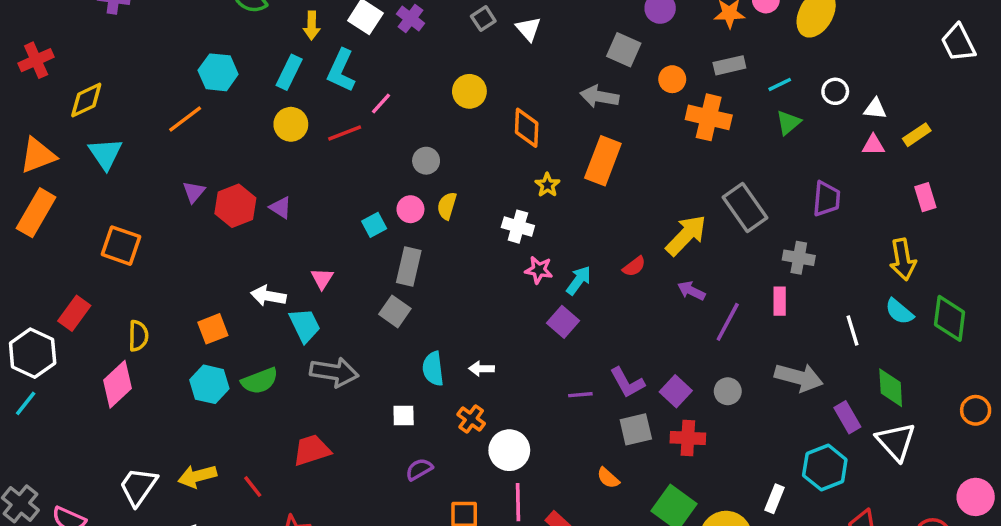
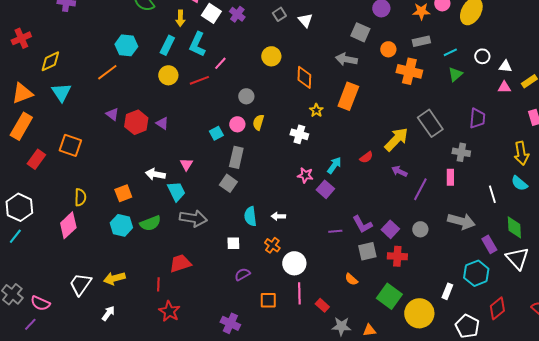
purple triangle: (194, 192) -> (112, 114), turned -32
pink star: (539, 270) -> (305, 175), moved
red rectangle: (74, 313) -> (36, 159), moved
red line: (253, 487) -> (158, 284), moved, turned 40

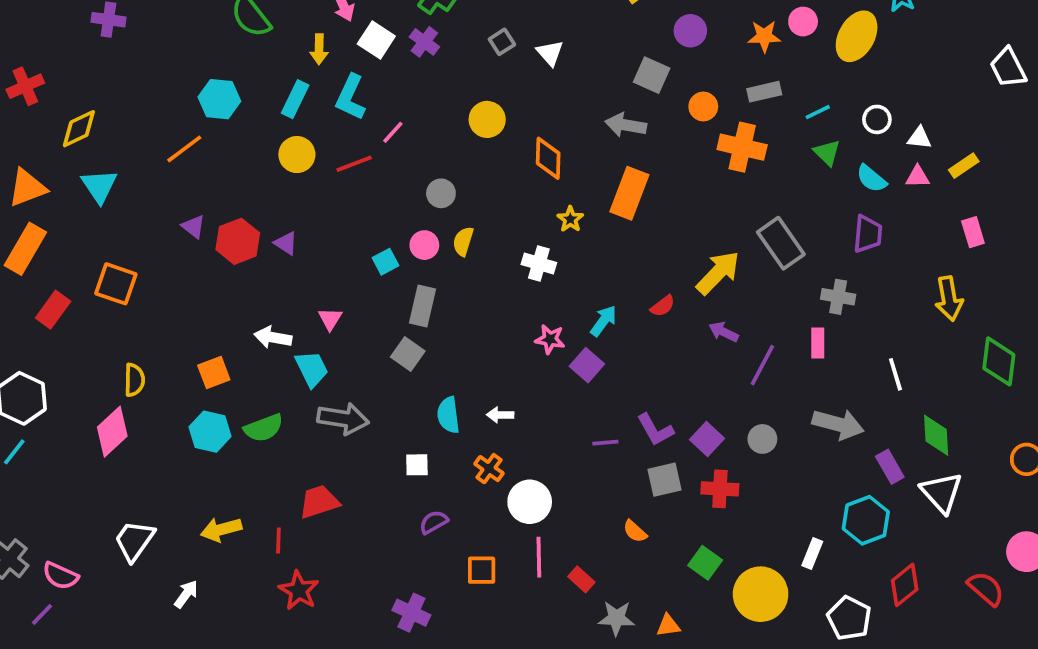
green triangle: (455, 74) -> (827, 153), turned -35
cyan semicircle: (519, 183) -> (871, 179), moved
yellow arrow: (114, 278) -> (221, 530), moved
green square: (389, 296) -> (705, 563), size x0.7

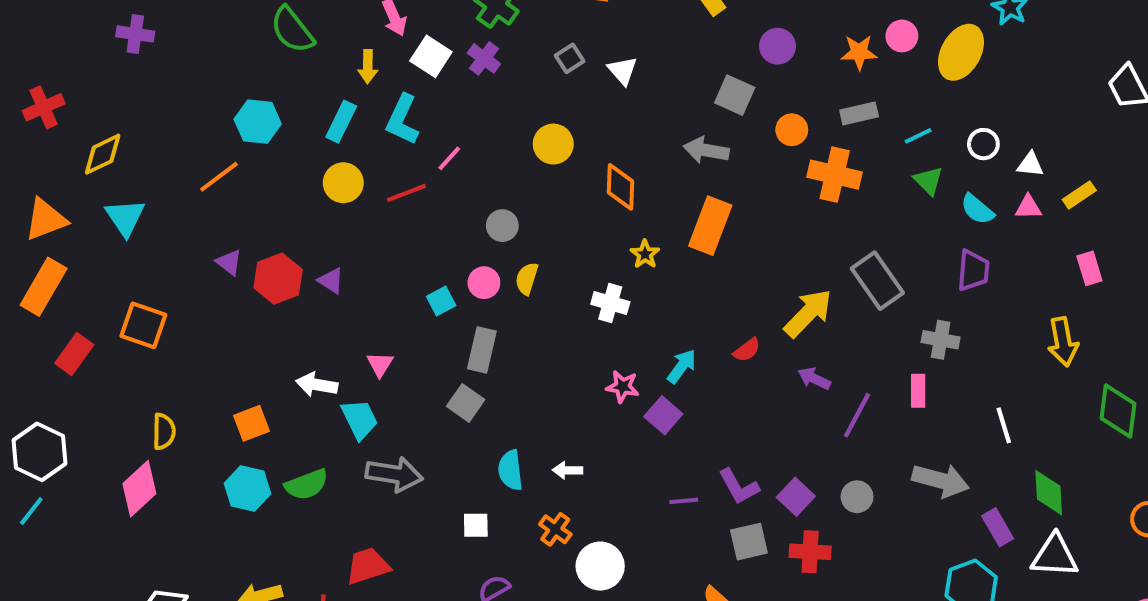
white triangle: (942, 493) -> (1055, 556), turned -45

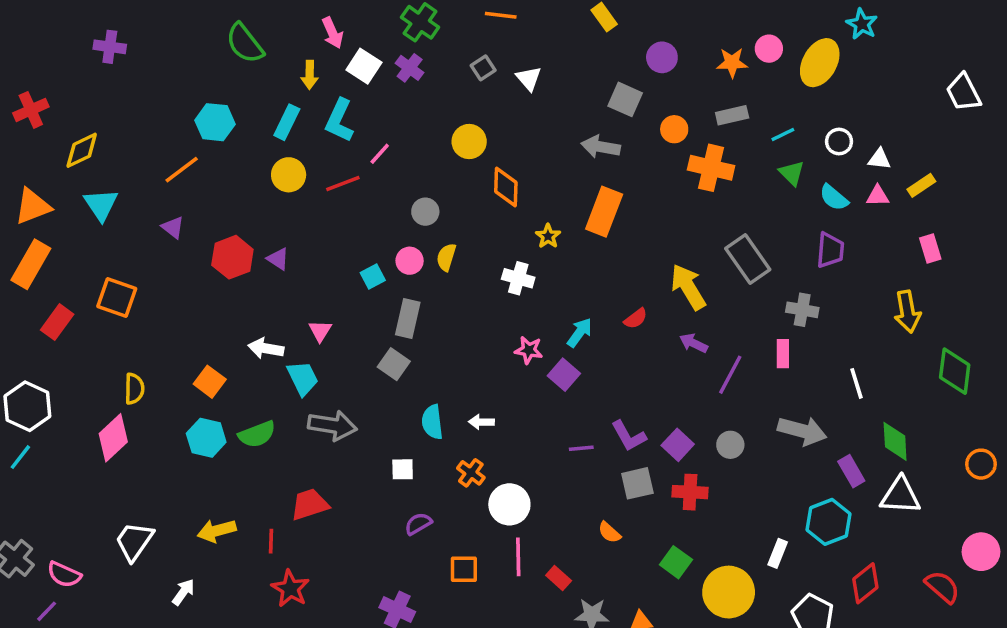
orange diamond: (621, 187) -> (506, 187), moved
purple triangle: (229, 262) -> (173, 227), moved
yellow arrow: (808, 313) -> (688, 287), turned -75
orange square: (252, 423) -> (210, 382), turned -32

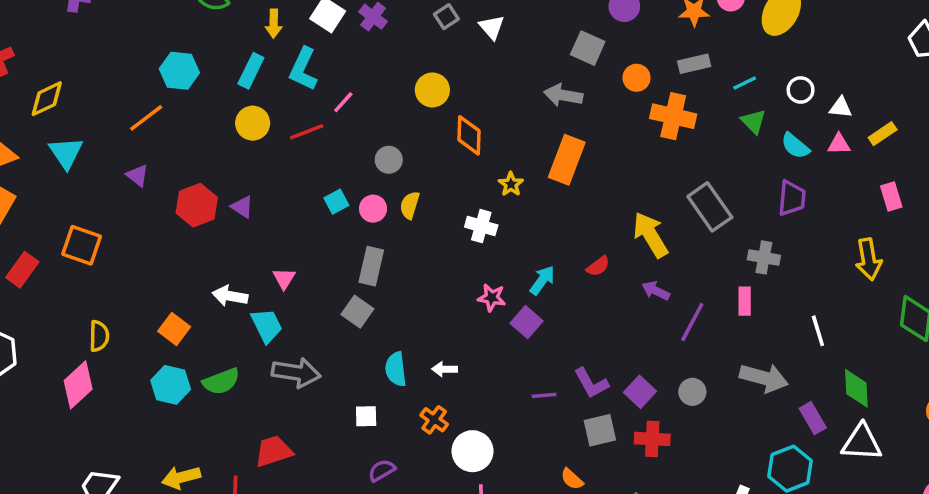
cyan square: (373, 276) -> (336, 202), moved

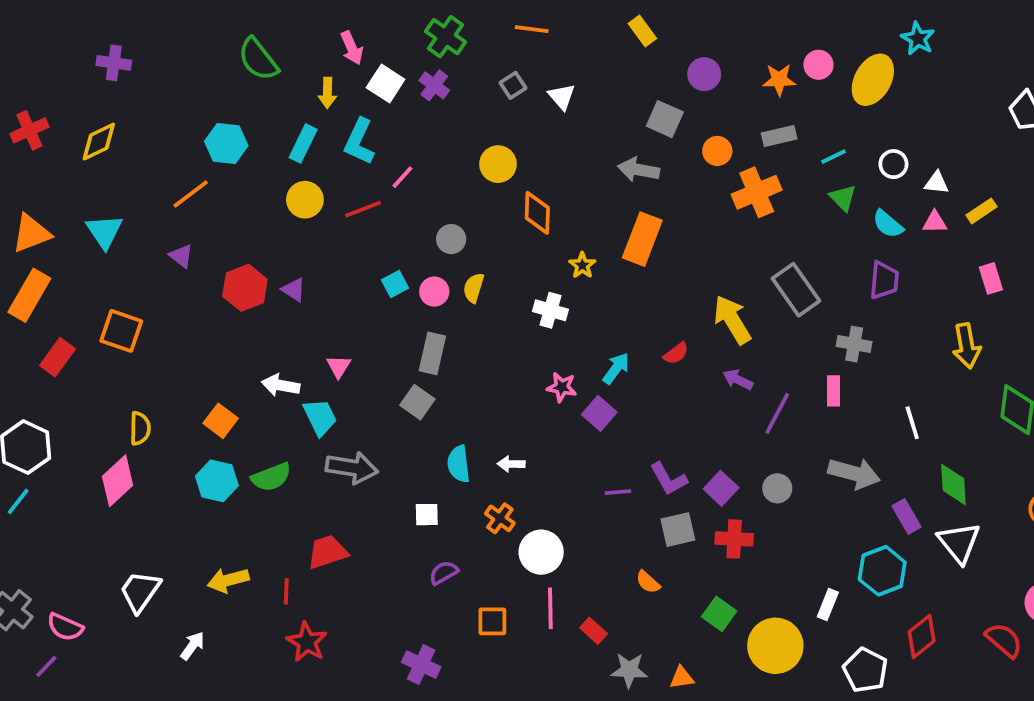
yellow diamond: (47, 99) -> (99, 142), moved
orange cross: (673, 116) -> (757, 192), turned -36
white triangle: (862, 442) -> (959, 543), turned 48

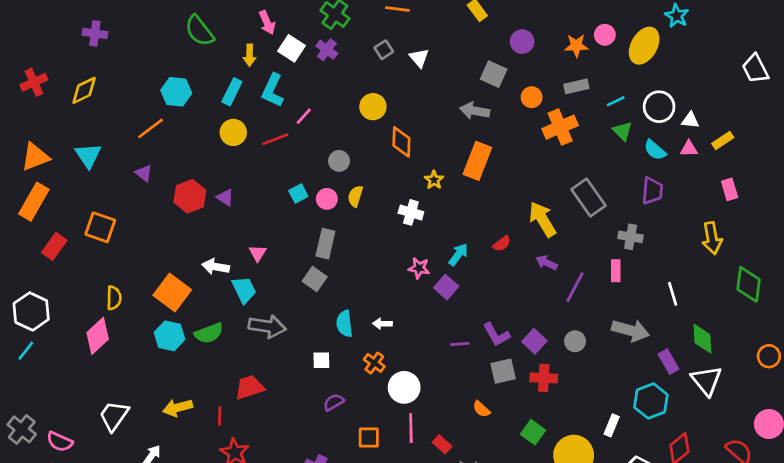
white circle: (893, 164) -> (659, 107), size x1.5
orange square: (221, 421) -> (172, 292), size x1.5

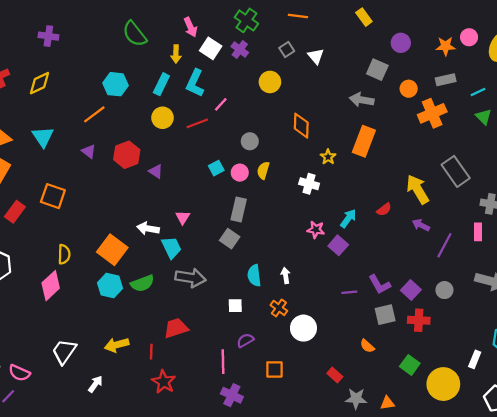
yellow circle: (373, 107) -> (270, 82), moved
red hexagon: (190, 196) -> (127, 155), moved
white arrow: (382, 324) -> (286, 275), turned 80
pink line: (411, 428) -> (223, 362), moved

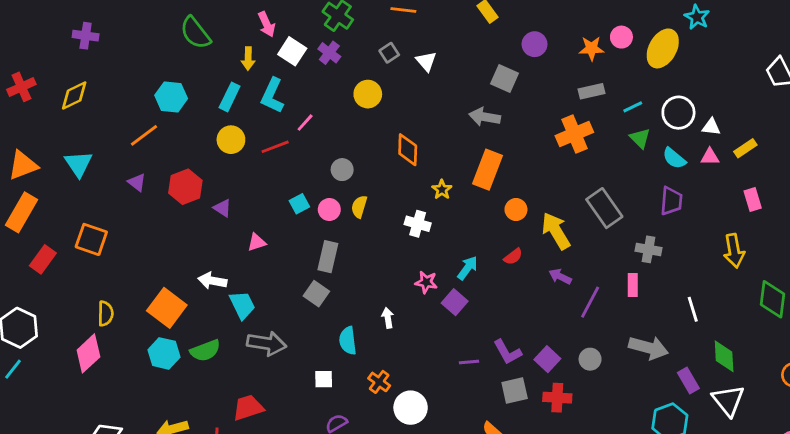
orange circle: (409, 89) -> (516, 210), moved
pink triangle: (183, 217) -> (257, 242), moved, turned 40
white arrow: (286, 275) -> (388, 318), moved

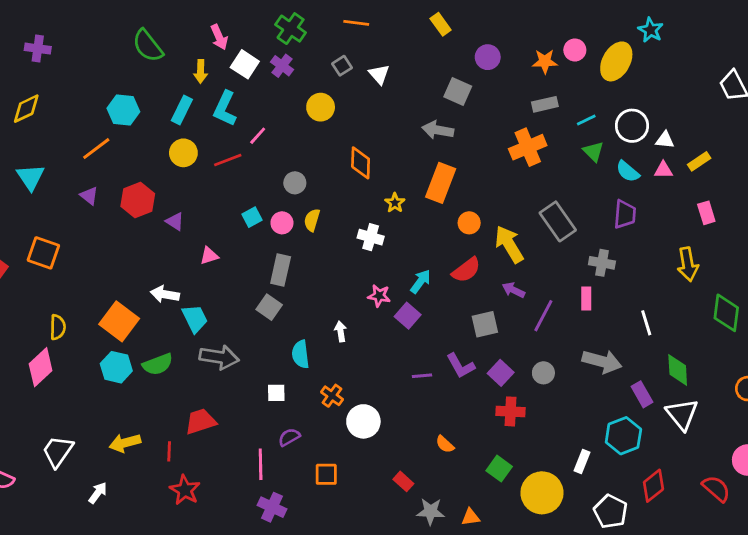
red semicircle: (513, 257) -> (466, 270), size x1.5
gray square: (515, 390) -> (485, 324), moved

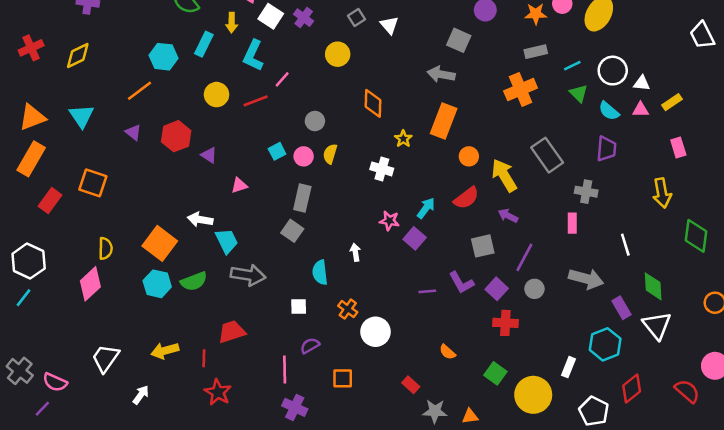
cyan rectangle: (182, 110) -> (204, 44), moved
purple line: (543, 316) -> (524, 257), moved

